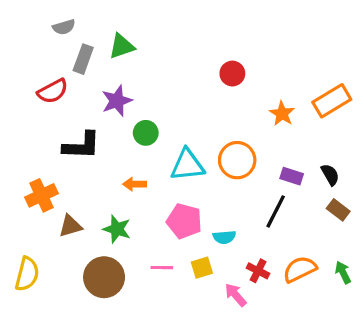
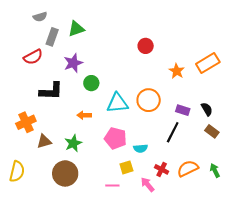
green star: (117, 229) -> (73, 143), turned 30
pink line: (162, 268) -> (112, 186), moved

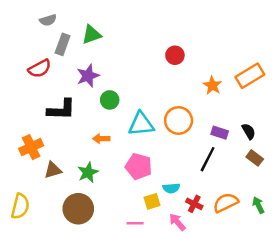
cyan semicircle: (141, 148) -> (171, 188), moved

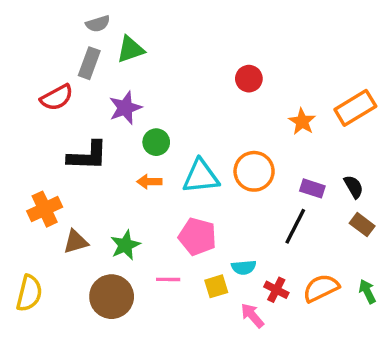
gray semicircle: (48, 20) -> (98, 24), moved
orange arrow: (101, 139) -> (149, 182), moved
pink line: (135, 223) -> (168, 279), moved

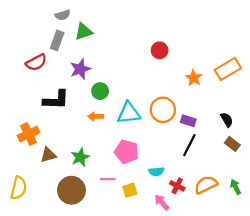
purple rectangle: (312, 188) -> (188, 121), moved
yellow square: (216, 286) -> (130, 190), moved

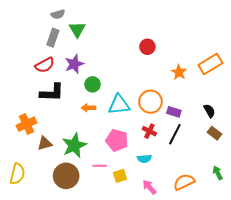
green triangle: (84, 32) -> (77, 29), turned -42
red semicircle: (36, 62) -> (45, 65), moved
green star: (80, 157) -> (74, 145), size x1.4
orange semicircle: (206, 185) -> (184, 182), moved
red cross: (177, 186) -> (149, 131), moved

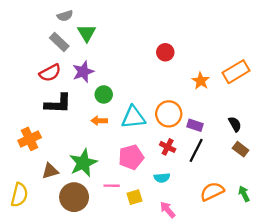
gray rectangle: (53, 38) -> (59, 42), turned -66
pink pentagon: (117, 140) -> (131, 157), turned -30
brown triangle: (45, 143) -> (50, 171), moved
orange semicircle: (184, 182) -> (212, 191), moved

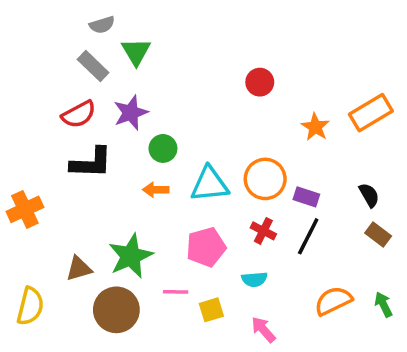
orange cross: (30, 139) -> (25, 209), moved

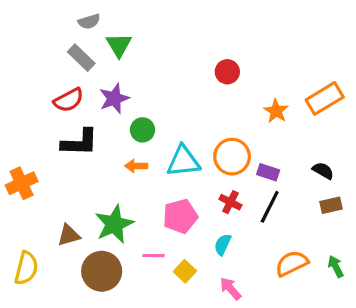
black semicircle: (369, 195) -> (323, 171), turned -30
brown rectangle: (378, 235) -> (331, 205), turned -50
cyan semicircle: (254, 279) -> (223, 245), turned 120
yellow square: (211, 310) -> (185, 271), turned -30

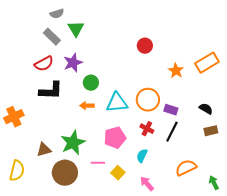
green arrow: (336, 267) -> (214, 183), moved

